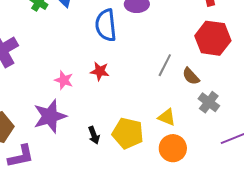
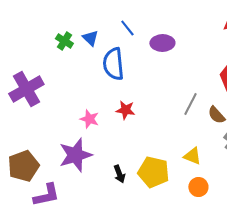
blue semicircle: (106, 25) -> (113, 64), moved
orange circle: (173, 148) -> (198, 187), size x0.7

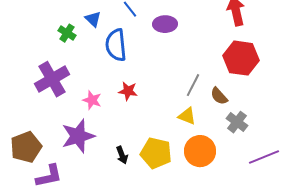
green cross: (64, 41) -> (67, 33), moved
purple cross: (26, 89) -> (52, 79), moved
yellow triangle: (192, 156) -> (187, 116), moved
orange circle: (198, 187) -> (200, 151), moved, size x1.6

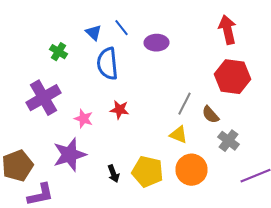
blue triangle: (93, 19) -> (94, 33), moved

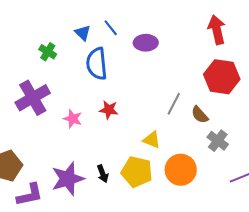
yellow triangle: (178, 135) -> (152, 140), moved
purple star: (70, 155) -> (68, 179), moved

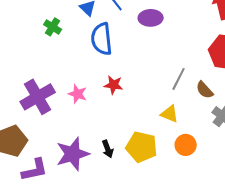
purple cross: (33, 98) -> (38, 97), moved
yellow triangle: (152, 140) -> (170, 114), moved
orange circle: (181, 170) -> (186, 145), size x0.7

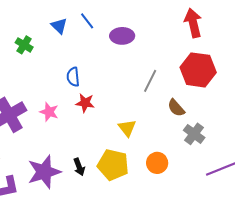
blue semicircle: (102, 39) -> (73, 77), moved, size x0.6
gray line: (179, 79) -> (150, 81), moved
yellow triangle: (170, 114) -> (127, 128), moved, turned 30

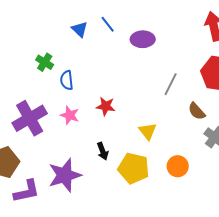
green cross: (24, 45) -> (45, 62), moved
blue semicircle: (73, 77) -> (67, 80), moved
black arrow: (79, 167) -> (103, 151), moved

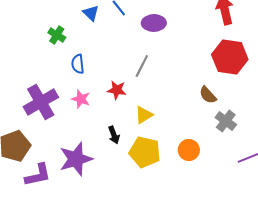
green cross: (45, 62) -> (57, 35), moved
gray line: (171, 84) -> (142, 66), moved
yellow triangle: (148, 131) -> (144, 115), moved, turned 36

